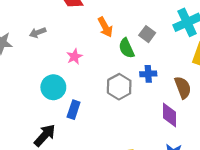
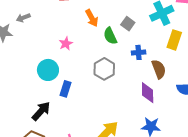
gray arrow: (38, 33) -> (23, 18), moved
blue cross: (148, 74) -> (139, 52), moved

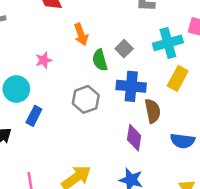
blue cross: (139, 52) -> (131, 86), size x1.6

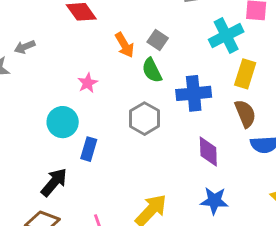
gray square: (124, 49) -> (158, 40), moved
brown semicircle: (153, 111) -> (245, 114), moved

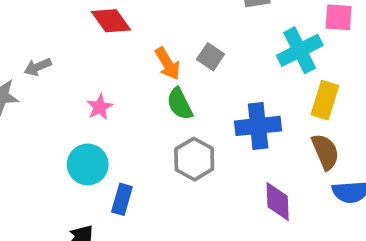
green semicircle: (152, 70) -> (180, 104), moved
pink star: (88, 83) -> (100, 107), moved

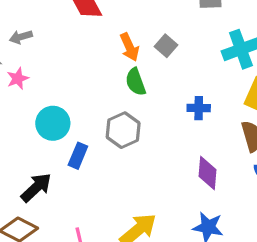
pink star: (100, 107) -> (18, 78), moved
blue cross: (258, 126) -> (199, 108), size x0.6
gray hexagon: (194, 159) -> (123, 130), moved

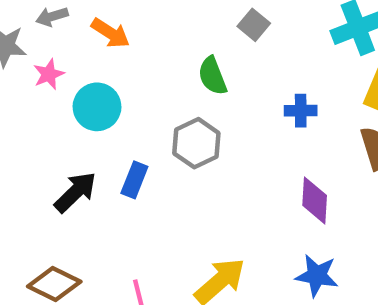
orange arrow: (129, 47) -> (110, 33), moved, turned -32
cyan circle: (53, 123) -> (97, 107), moved
black arrow: (36, 188) -> (75, 192), moved

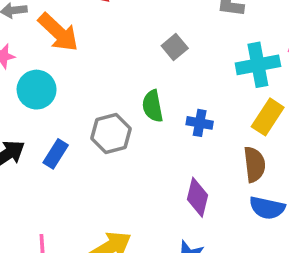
orange arrow: (110, 33) -> (58, 32), size x1.4
green semicircle: (212, 76) -> (153, 106), moved

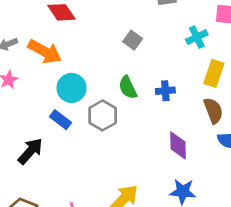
cyan cross: (258, 65) -> (197, 37), size x0.7
cyan circle: (37, 90) -> (71, 88), moved
blue rectangle: (56, 154) -> (61, 120), moved, turned -70

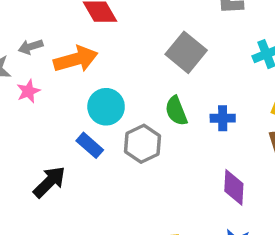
gray square: (133, 40) -> (186, 52), size x1.6
orange arrow: (45, 52) -> (76, 59), turned -48

